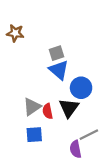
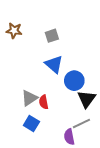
gray square: (57, 53) -> (52, 36), moved
black triangle: (69, 108) -> (87, 99), moved
blue square: (34, 135) -> (31, 124), turned 35

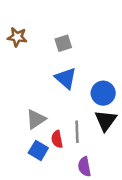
blue circle: (74, 81) -> (103, 93), moved
red semicircle: (44, 102) -> (57, 139), moved
gray line: (81, 124) -> (77, 132), moved, turned -66

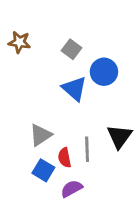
gray square: (63, 43) -> (72, 49), turned -35
blue circle: (103, 93) -> (104, 72), moved
purple semicircle: (84, 167) -> (72, 189), moved, turned 72

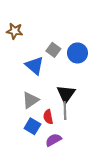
gray square: (72, 49) -> (53, 50), moved
blue triangle: (74, 89) -> (35, 66), moved
black triangle: (119, 137) -> (66, 94), moved

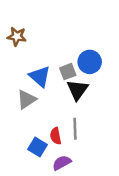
gray square: (53, 50) -> (68, 72), moved, turned 32
black triangle: (66, 94) -> (77, 90), moved
gray triangle: (30, 100) -> (26, 100), moved

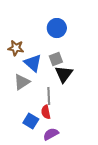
brown star: (17, 36) -> (16, 48), moved
blue circle: (90, 62) -> (57, 28), moved
gray line: (75, 129) -> (49, 96), moved

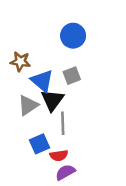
black triangle: (64, 74) -> (52, 100), moved
red semicircle: (46, 112) -> (59, 155), moved, turned -88
blue square: (31, 121) -> (40, 144), moved, turned 35

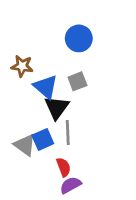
gray triangle: (28, 105) -> (25, 145), moved, turned -50
blue square: (40, 144) -> (43, 139), moved
red semicircle: (59, 155) -> (64, 167), turned -102

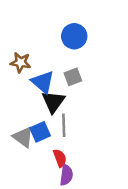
purple semicircle: (71, 185) -> (66, 175), turned 126

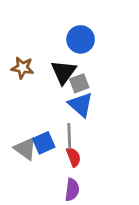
blue triangle: (43, 82) -> (81, 105), moved
black triangle: (53, 102) -> (64, 72), moved
red semicircle: (60, 158) -> (73, 157), moved

